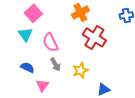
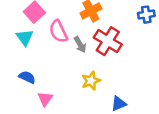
pink semicircle: (50, 42) -> (58, 31), moved
gray arrow: (55, 64) -> (80, 45), moved

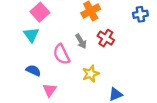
pink semicircle: (58, 31) -> (61, 54), moved
red cross: (108, 41) -> (106, 38), size x0.7

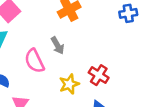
red cross: (106, 38) -> (99, 75), moved

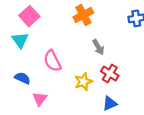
gray arrow: (58, 46) -> (98, 47), moved

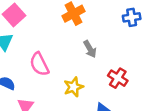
red cross: (110, 74) -> (118, 78), moved

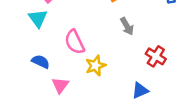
yellow star: (74, 87) -> (96, 66), moved

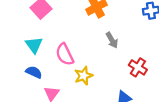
cyan triangle: (38, 18) -> (34, 45), moved

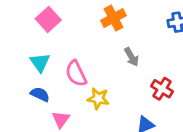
yellow star: (84, 76) -> (98, 98), turned 30

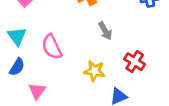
blue semicircle: (40, 94) -> (17, 67), turned 96
yellow star: (98, 98) -> (95, 71), moved

